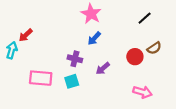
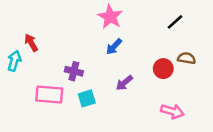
red arrow: (26, 35) -> (31, 43), turned 104
brown semicircle: (154, 48) -> (187, 58), turned -136
purple cross: (75, 59) -> (74, 71), moved

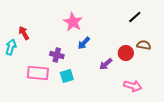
pink star: (110, 17) -> (73, 22), moved
blue arrow: (114, 47) -> (84, 43), moved
purple arrow: (124, 83) -> (106, 64), moved

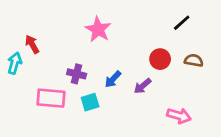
blue arrow: (84, 43) -> (113, 79), moved
red circle: (126, 53) -> (160, 59), moved

